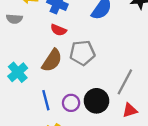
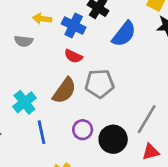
blue line: (46, 100) -> (42, 132), moved
purple circle: (71, 103) -> (83, 130), moved

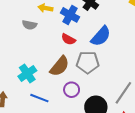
blue semicircle: (124, 34) -> (101, 36), moved
purple circle: (83, 130) -> (72, 90), moved
blue line: (42, 132) -> (39, 98), turned -60

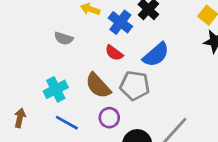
gray semicircle: (30, 25) -> (64, 38), moved
brown semicircle: (60, 66) -> (98, 86), turned 90

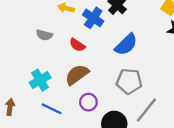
red semicircle: (114, 53) -> (77, 45), moved
brown semicircle: (98, 86) -> (77, 75), turned 100
gray pentagon: (135, 86) -> (129, 81), moved

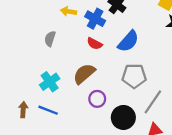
gray semicircle: (44, 35) -> (50, 39), turned 98
red semicircle: (77, 45) -> (95, 44), moved
blue line: (52, 109) -> (48, 110), moved

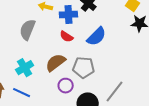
blue cross: (95, 19) -> (68, 15), turned -36
gray semicircle: (50, 39) -> (27, 30), size x1.5
gray pentagon: (134, 76) -> (84, 68), moved

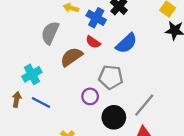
blue cross: (68, 15) -> (96, 18), turned 30
brown semicircle: (56, 63) -> (71, 57), moved
cyan cross: (25, 68) -> (32, 74), moved

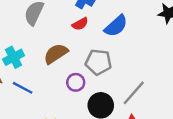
red semicircle: (93, 42) -> (80, 24), turned -64
brown semicircle: (71, 57) -> (56, 54), moved

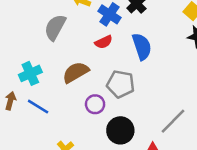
blue semicircle: (116, 26) -> (142, 47), turned -70
gray line: (134, 93) -> (173, 121), moved

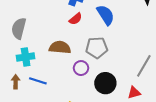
gray semicircle: (55, 27) -> (19, 28), moved
brown semicircle: (76, 72) -> (60, 47), turned 50
cyan cross: (30, 73) -> (26, 57), turned 30

